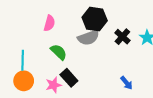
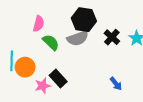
green semicircle: (59, 52) -> (51, 42), moved
orange circle: (24, 81) -> (25, 67), moved

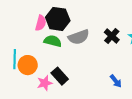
black hexagon: (84, 20) -> (58, 19), moved
green semicircle: (51, 42) -> (53, 41), turned -30

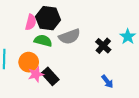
black cross: (112, 36) -> (103, 46), moved
orange circle: (28, 65) -> (29, 62), moved
pink star: (45, 83) -> (36, 74), moved

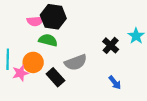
pink semicircle: (31, 22) -> (35, 21), turned 70
gray semicircle: (70, 37) -> (76, 62), moved
pink star: (36, 74) -> (20, 73), moved

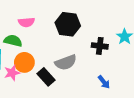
black hexagon: (53, 17) -> (68, 24), moved
green semicircle: (48, 40) -> (13, 41), moved
black cross: (111, 45) -> (100, 46), turned -35

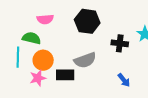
pink star: (12, 73) -> (38, 78), moved
black rectangle: (46, 77) -> (65, 75), turned -48

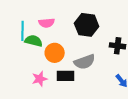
cyan line: (18, 57) -> (23, 31), moved
orange circle: (43, 60) -> (55, 53), moved

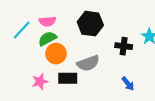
cyan line: (23, 31) -> (22, 30), turned 42
green semicircle: (34, 41) -> (47, 39), moved, turned -42

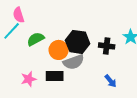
pink semicircle: (47, 21) -> (19, 15), moved, turned 77
black hexagon: (90, 24) -> (78, 42), moved
orange circle: (56, 54) -> (59, 50), moved

